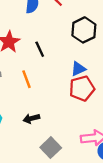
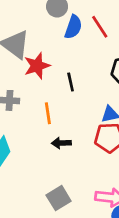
black arrow: (31, 118) -> (61, 143), moved

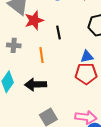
black arrow: (61, 143) -> (36, 84), moved, size x1.5

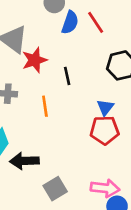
blue triangle: (87, 57) -> (105, 107), turned -40
black arrow: (36, 84) -> (24, 161), moved

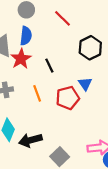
blue semicircle: (70, 22) -> (26, 36), moved
red pentagon: (105, 130) -> (68, 98), moved

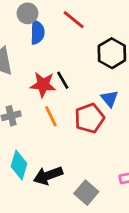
blue semicircle: (26, 36) -> (37, 32), moved
red star: (21, 59) -> (43, 85), moved, turned -30

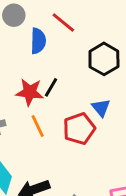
blue semicircle: (37, 32) -> (38, 41), moved
black line: (63, 80) -> (51, 87), turned 60

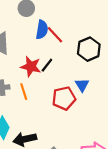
red line: (63, 22) -> (55, 35), moved
orange line: (38, 126) -> (24, 92), moved

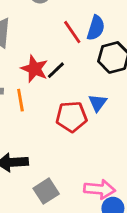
blue semicircle: (42, 30) -> (96, 28), moved

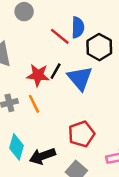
blue triangle: (98, 103) -> (80, 78), moved, size x1.6
red pentagon: (71, 117) -> (81, 134), moved

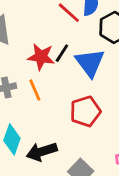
red pentagon: (81, 134) -> (85, 111), moved

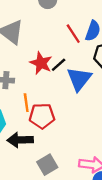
orange line: (35, 90) -> (26, 103), moved
red pentagon: (85, 111) -> (42, 116), moved

